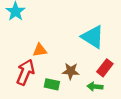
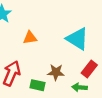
orange triangle: (40, 50) -> (30, 38), moved

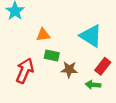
green rectangle: (38, 85) -> (52, 55), moved

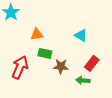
cyan triangle: (91, 36) -> (81, 35), size x0.6

